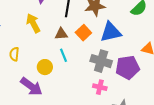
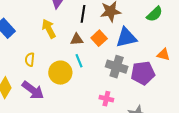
yellow circle: (45, 67) -> (60, 73), size x1.5
purple arrow: (31, 86) -> (33, 90), moved
pink cross: (100, 87) -> (106, 99), moved

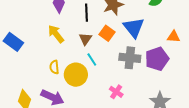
blue triangle: (126, 38) -> (134, 27), turned -45
brown triangle: (77, 39) -> (85, 39), turned -40
yellow semicircle: (30, 60) -> (54, 67), moved
pink cross: (106, 99) -> (116, 92), moved, turned 32

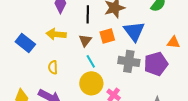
orange square: (107, 33) -> (107, 36), turned 35
yellow arrow: (56, 34) -> (56, 34), turned -48
blue rectangle: (13, 42) -> (25, 43), moved
yellow circle: (76, 75) -> (91, 83), moved

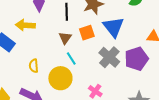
yellow arrow: (56, 34) -> (25, 25), moved
gray cross: (129, 61) -> (109, 57), turned 35
yellow circle: (91, 83) -> (60, 78), moved

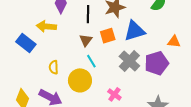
blue triangle: (114, 27) -> (135, 31), turned 50

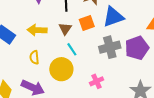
yellow arrow: (46, 26) -> (37, 30), moved
gray cross: (129, 61) -> (110, 47), turned 35
pink cross: (114, 94) -> (97, 81), turned 32

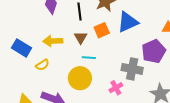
gray cross: (110, 47) -> (132, 69), moved, turned 30
cyan line: (72, 49) -> (89, 58), turned -48
yellow semicircle: (34, 57) -> (42, 65), moved, turned -112

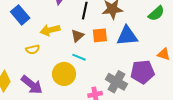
yellow arrow: (53, 41) -> (50, 30), turned -30
blue rectangle: (21, 48) -> (20, 15), moved

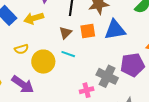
yellow arrow: (50, 30) -> (34, 18), moved
yellow circle: (64, 74) -> (43, 62), moved

